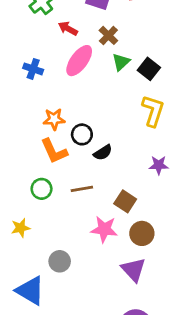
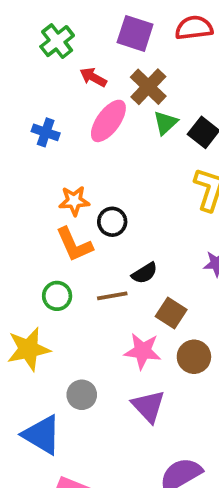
brown cross: (108, 35) -> (148, 87), size x1.4
black semicircle: (103, 153) -> (145, 273), moved
yellow star: (21, 228) -> (29, 349), size x1.6
purple triangle: (134, 270) -> (148, 406), moved

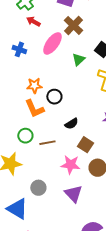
red arrow: (93, 77) -> (33, 21), moved
green triangle: (165, 123) -> (79, 59), moved
brown line: (112, 296) -> (47, 143), moved

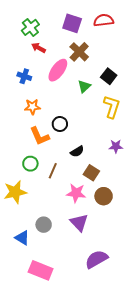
orange star: (34, 86) -> (32, 107), moved
brown line: (47, 143) -> (53, 171), turned -56
gray circle: (38, 188) -> (44, 225), moved
blue triangle: (17, 209) -> (22, 238), size x0.7

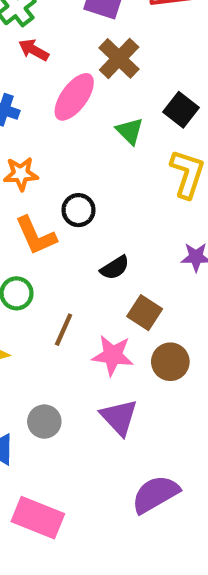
green triangle: (84, 86) -> (130, 131), turned -32
brown line: (53, 171) -> (64, 330), moved

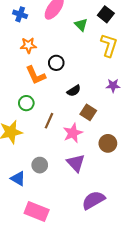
pink star: (113, 355) -> (73, 133), turned -30
brown circle: (170, 362) -> (108, 143), moved

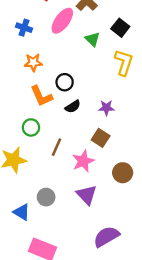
purple star: (113, 86) -> (106, 108), moved
black semicircle: (74, 91) -> (73, 107), moved

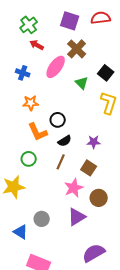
brown line: (56, 147) -> (61, 162), moved
brown circle: (123, 173) -> (99, 198), moved
purple triangle: (87, 195) -> (77, 217), turned 42

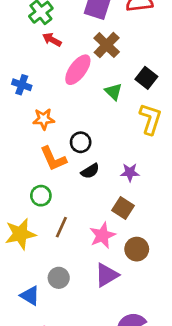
blue cross: (23, 73) -> (22, 85), moved
brown line: (61, 162) -> (61, 227), moved

